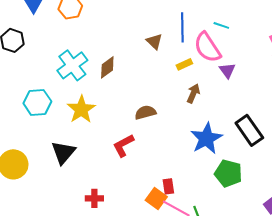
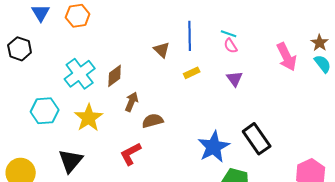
pink semicircle: (207, 47) -> (231, 46), moved, size x0.5
brown arrow: (193, 93) -> (132, 102), moved

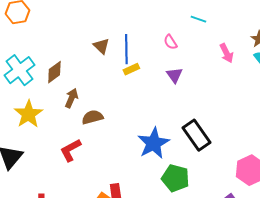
cyan line: (229, 34) -> (198, 19), moved
blue line: (190, 36) -> (126, 49), moved
pink arrow: (287, 57) -> (226, 53), size x0.7

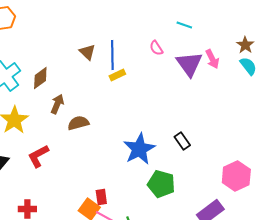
purple triangle: (174, 75) -> (189, 64), moved, size x1.6
black rectangle: (196, 135) -> (182, 141), size x0.6
red L-shape: (70, 150) -> (38, 156), moved

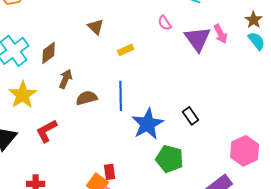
blue line: (112, 55) -> (121, 96), moved

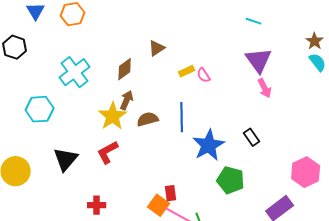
pink semicircle: (165, 23) -> (204, 75), moved
brown triangle: (96, 27) -> (157, 48), turned 42
pink arrow: (221, 34) -> (265, 88), moved
brown diamond: (49, 53) -> (125, 69), moved
yellow star: (23, 95) -> (113, 116), moved

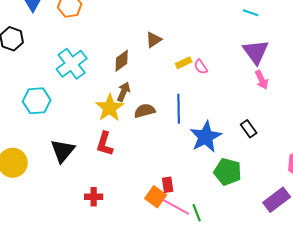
red L-shape: (108, 152) -> (105, 144), turned -45

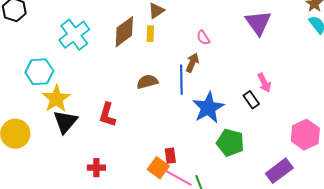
brown diamond: (122, 61) -> (124, 32), size x1.4
yellow rectangle: (184, 63) -> (150, 34), moved, turned -63
pink arrow: (262, 80) -> (264, 83), moved
brown arrow: (124, 92) -> (192, 63), moved
yellow star: (110, 108) -> (56, 99), moved

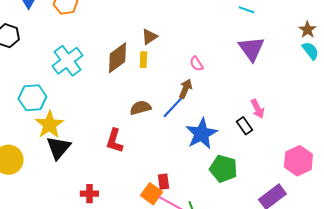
blue line: (181, 80) -> (174, 106), turned 44
red L-shape: (107, 115) -> (114, 141), moved

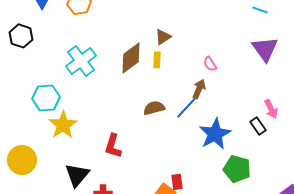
red L-shape: (114, 141) -> (113, 146), moved
black triangle: (58, 148) -> (77, 175), moved

